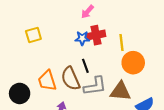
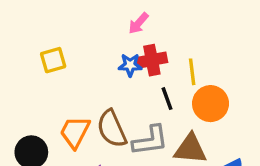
black line: (85, 66) -> (167, 99), moved
orange trapezoid: (47, 81) -> (75, 132), turned 45

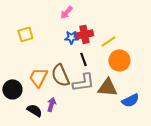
pink arrow: (139, 23) -> (66, 12), moved
yellow line: (192, 72) -> (108, 41), turned 63
black line: (167, 99) -> (83, 59), moved

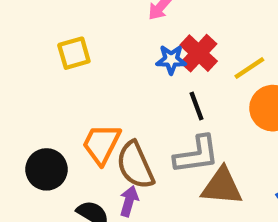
red cross: (84, 34) -> (199, 53), turned -36
brown semicircle: (60, 75) -> (135, 165), moved
brown triangle: (107, 87) -> (222, 186), moved

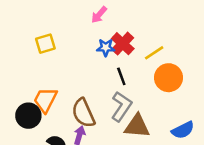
orange trapezoid: (101, 144) -> (45, 100), moved
gray L-shape: (197, 155) -> (121, 106), turned -48

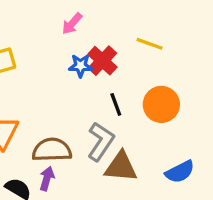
yellow line: (154, 53) -> (150, 44), moved, turned 54
black line: (121, 76) -> (116, 104), moved
brown semicircle: (83, 113) -> (52, 150), turned 112

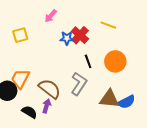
pink arrow: (72, 24) -> (51, 16), moved
brown semicircle: (52, 150) -> (50, 89), turned 40
brown triangle: (121, 167) -> (109, 99), moved

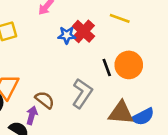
black line: (88, 61) -> (107, 68), moved
brown semicircle: (50, 89) -> (45, 100), size x0.7
purple arrow: (47, 106) -> (32, 115), moved

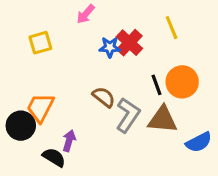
yellow line: (120, 18) -> (172, 28), turned 48
brown semicircle: (45, 100) -> (104, 97), moved
brown triangle: (121, 113) -> (163, 120), moved

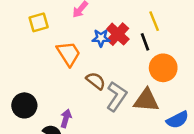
yellow square: (40, 43) -> (39, 22), moved
black line: (157, 85) -> (145, 42), moved
orange trapezoid: (40, 108) -> (68, 54), moved, turned 120

